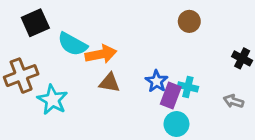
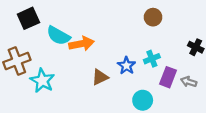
brown triangle: (109, 83) -> (100, 77), moved, turned -36
cyan cross: (188, 87) -> (152, 59), moved, turned -35
purple rectangle: (171, 96) -> (168, 77), moved

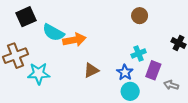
blue star: (126, 66) -> (125, 72), moved
cyan star: (42, 81) -> (39, 73), turned -30
gray arrow: (189, 82) -> (171, 85), moved

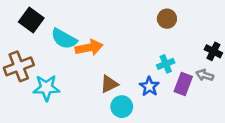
black square: (26, 17) -> (31, 20), turned -30
gray arrow: (171, 85) -> (205, 75), moved
cyan circle: (130, 91) -> (122, 107), moved

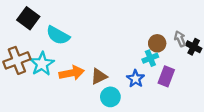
brown circle: (167, 19) -> (157, 43), moved
orange arrow: (89, 48) -> (72, 73), moved
gray arrow: (205, 75) -> (180, 39), moved, turned 49
cyan star: (46, 88) -> (42, 64), moved, turned -30

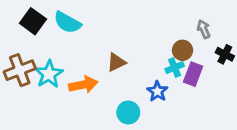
cyan semicircle: (58, 35) -> (67, 23), moved
gray arrow: (180, 39) -> (204, 29), moved
brown triangle: (99, 76) -> (116, 62), moved
purple rectangle: (166, 76) -> (193, 74), moved

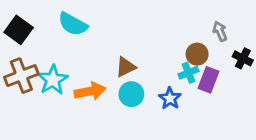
black square: (33, 21) -> (19, 30), moved
cyan circle: (128, 113) -> (131, 94), moved

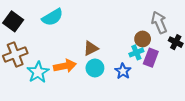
cyan semicircle: (73, 24) -> (52, 17), turned -60
gray arrow: (220, 31) -> (159, 22), size x1.5
cyan star: (53, 80) -> (38, 72), moved

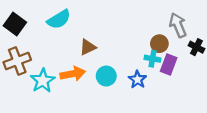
brown triangle: (91, 48) -> (88, 47), moved
cyan cross: (136, 52) -> (152, 59), turned 32

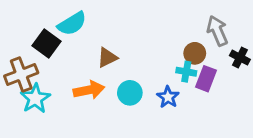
black square: (15, 24) -> (47, 43), moved
cyan star: (43, 81) -> (35, 98), moved

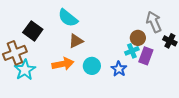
cyan semicircle: (72, 24) -> (68, 18), moved, turned 70
cyan cross: (186, 72) -> (132, 51), turned -32

